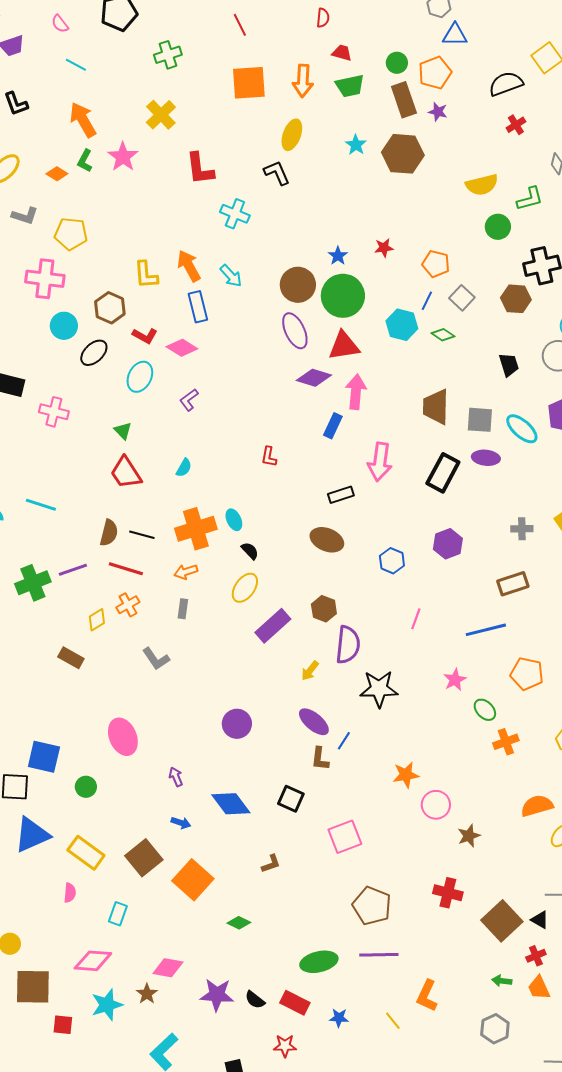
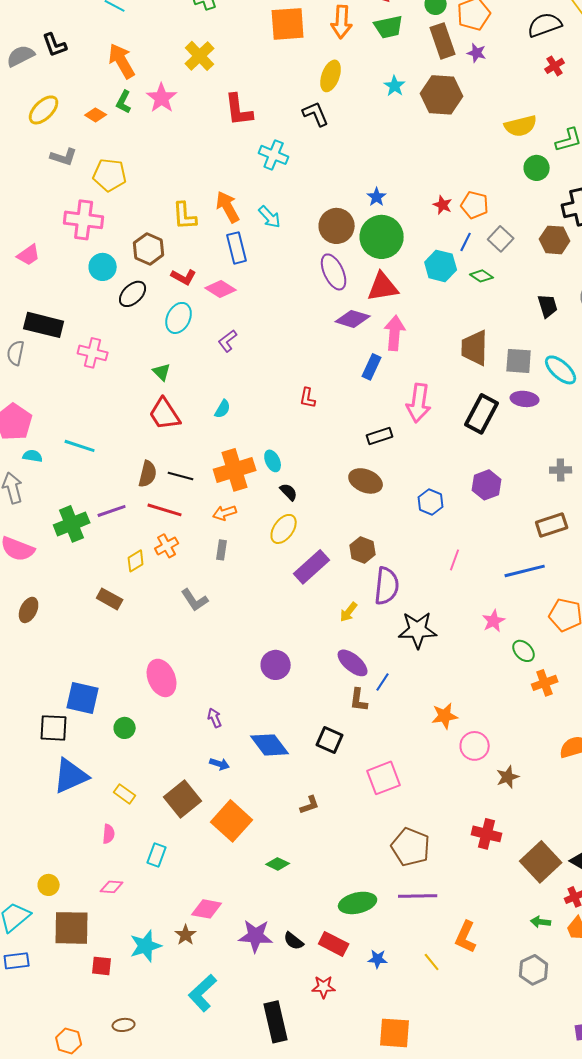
red star: (384, 248) -> (443, 205), moved, turned 30
yellow rectangle: (86, 853) -> (125, 794), size x0.6
pink diamond: (93, 961) -> (112, 887), moved, size x0.6

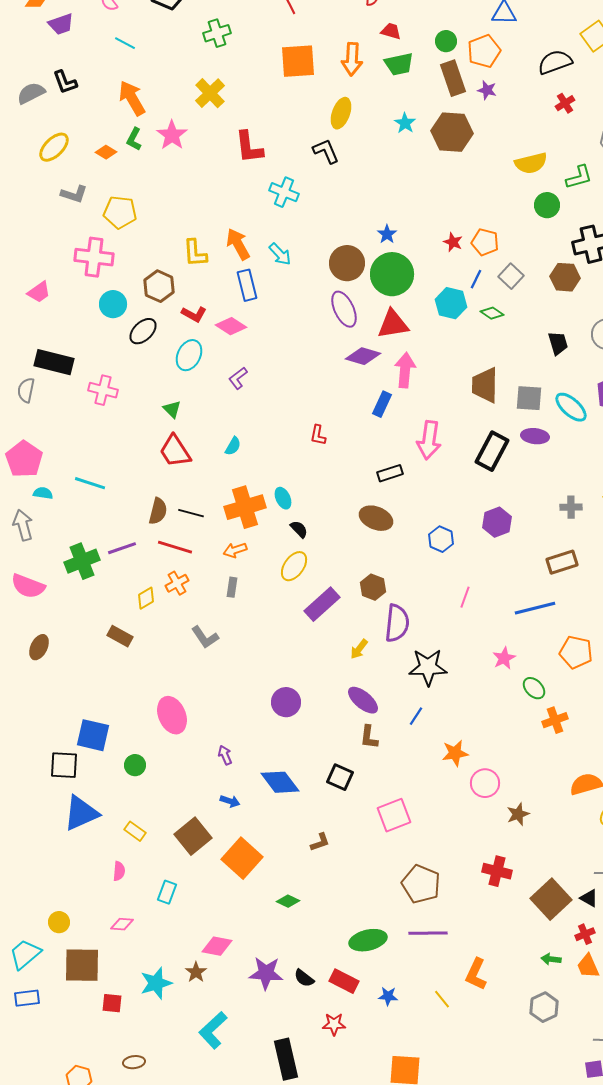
blue line: (383, 682) -> (416, 716), moved

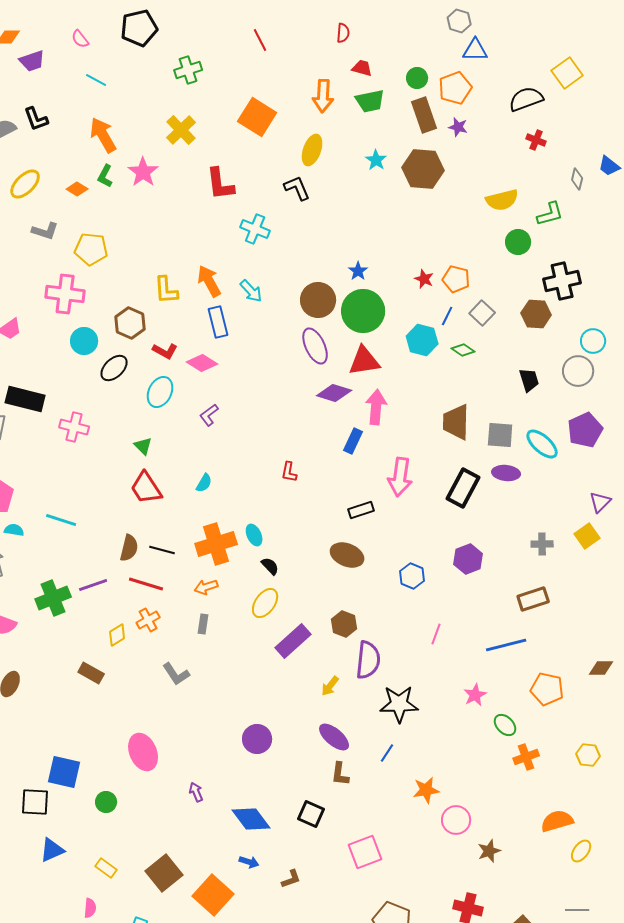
orange square: (298, 61) -> (257, 117), moved, turned 36
red cross: (565, 103) -> (536, 140), turned -36
blue arrow: (230, 801) -> (249, 862), moved
blue triangle: (81, 813) -> (52, 850), size x0.7

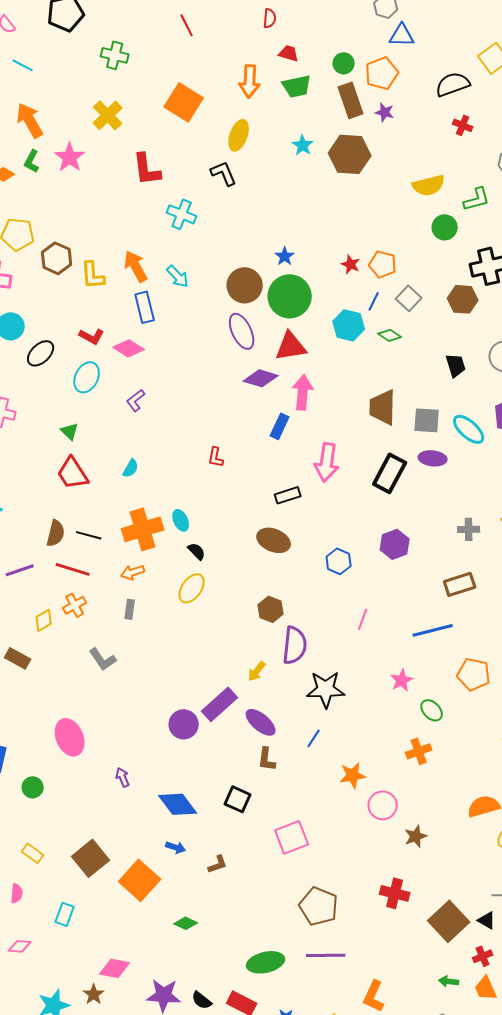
green cross: (188, 70) -> (115, 55), turned 32
brown hexagon: (130, 323) -> (57, 258), moved
purple rectangle: (293, 641) -> (220, 704), moved
orange cross: (526, 757) -> (419, 751), moved

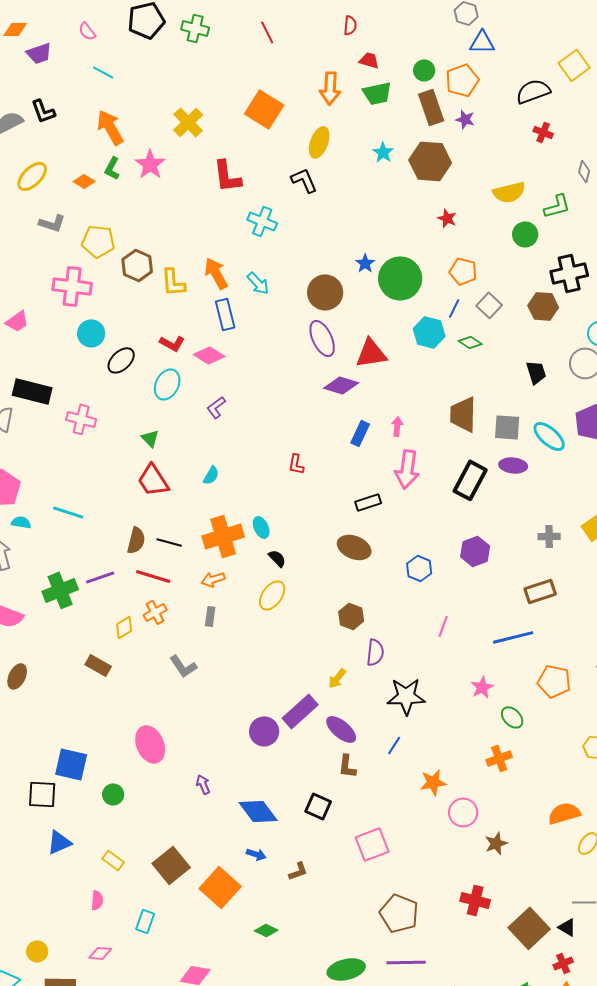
green cross: (115, 55) -> (195, 28), moved
red star: (351, 264) -> (447, 218), moved
green circle: (290, 296) -> (400, 278), moved
pink arrow: (303, 392) -> (397, 426), moved, size x0.6
purple semicircle: (295, 645) -> (375, 652), size x0.7

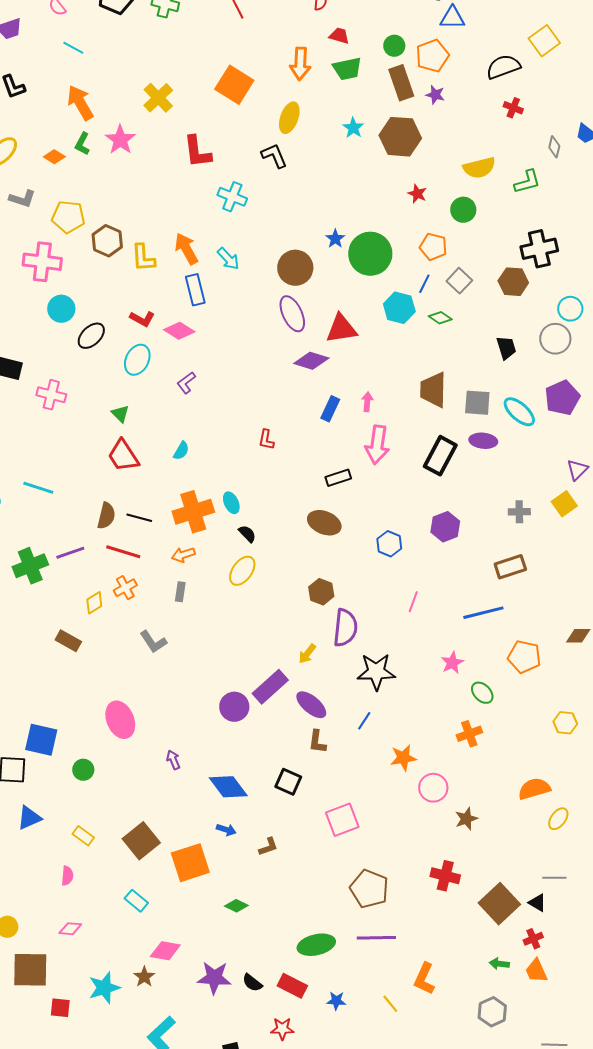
green circle: (525, 234) -> (463, 210), moved
purple semicircle: (375, 652) -> (345, 628), size x1.4
orange square: (220, 887) -> (190, 863), turned 30
cyan rectangle: (145, 921) -> (136, 901), moved, turned -70

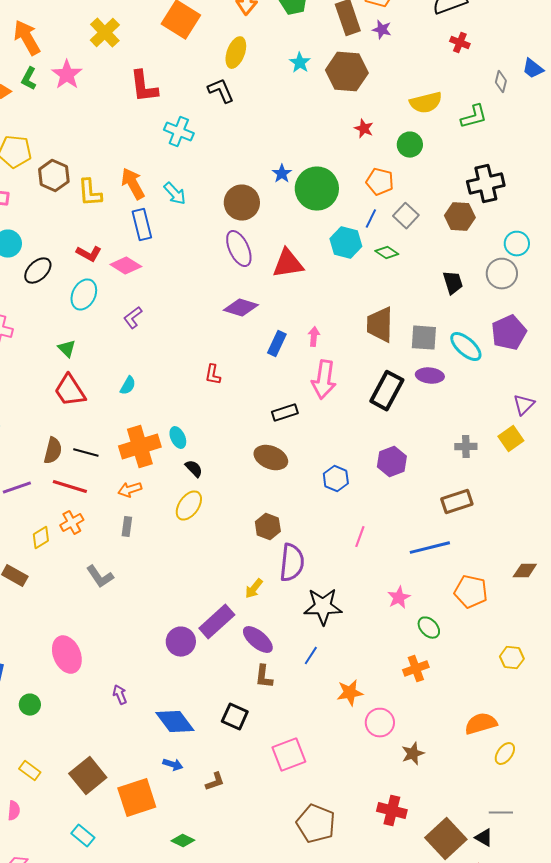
purple diamond: (311, 361) -> (241, 308), moved

